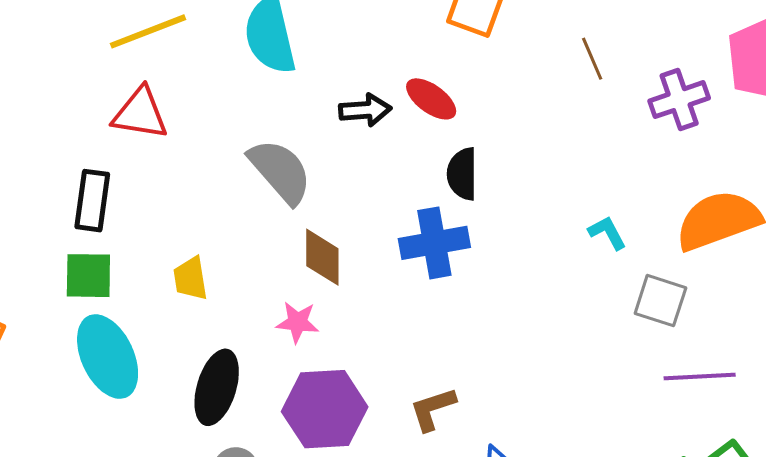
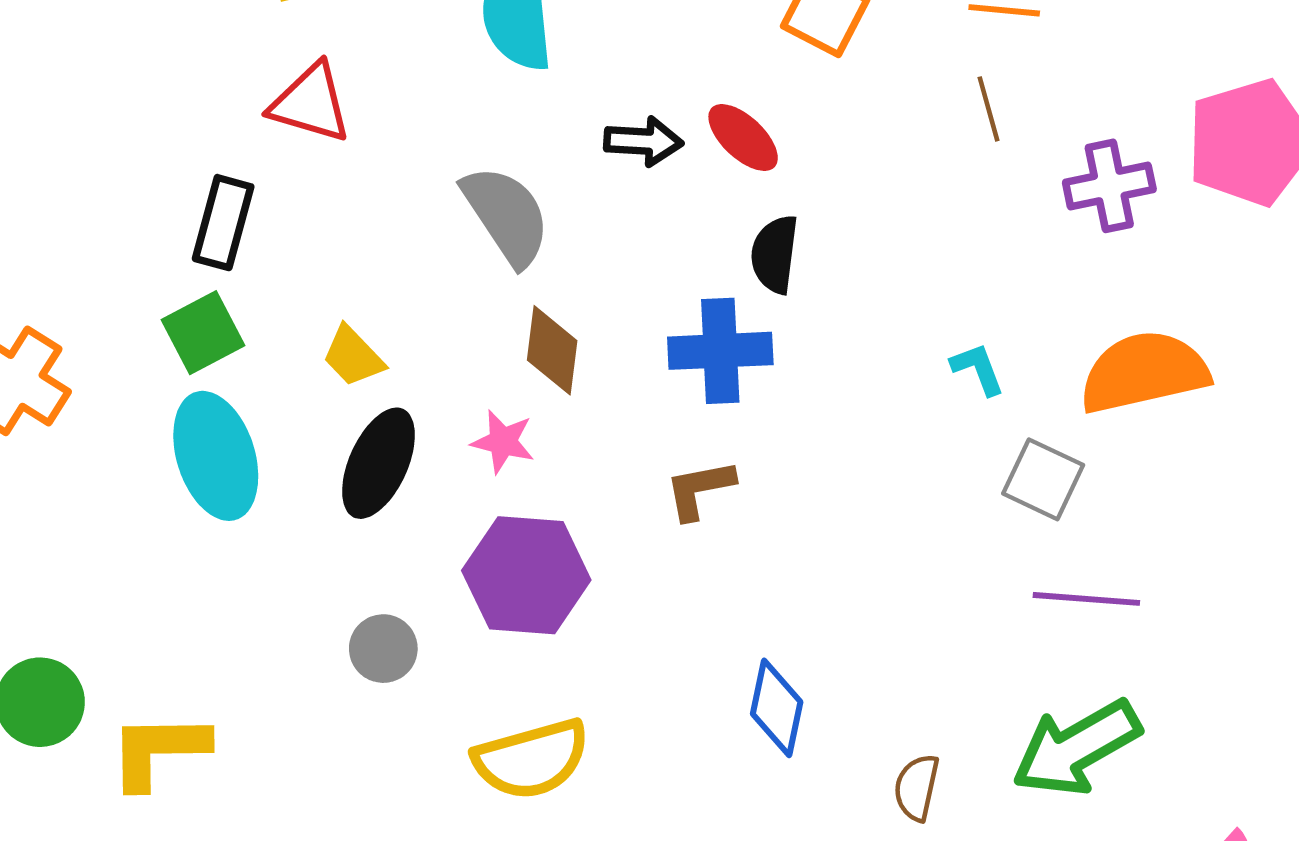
green square: (88, 276) -> (203, 333), turned -36
yellow trapezoid: (190, 278) -> (353, 356), turned -42
black ellipse: (217, 387) -> (379, 463), moved
brown L-shape: (433, 409) -> (700, 489), moved

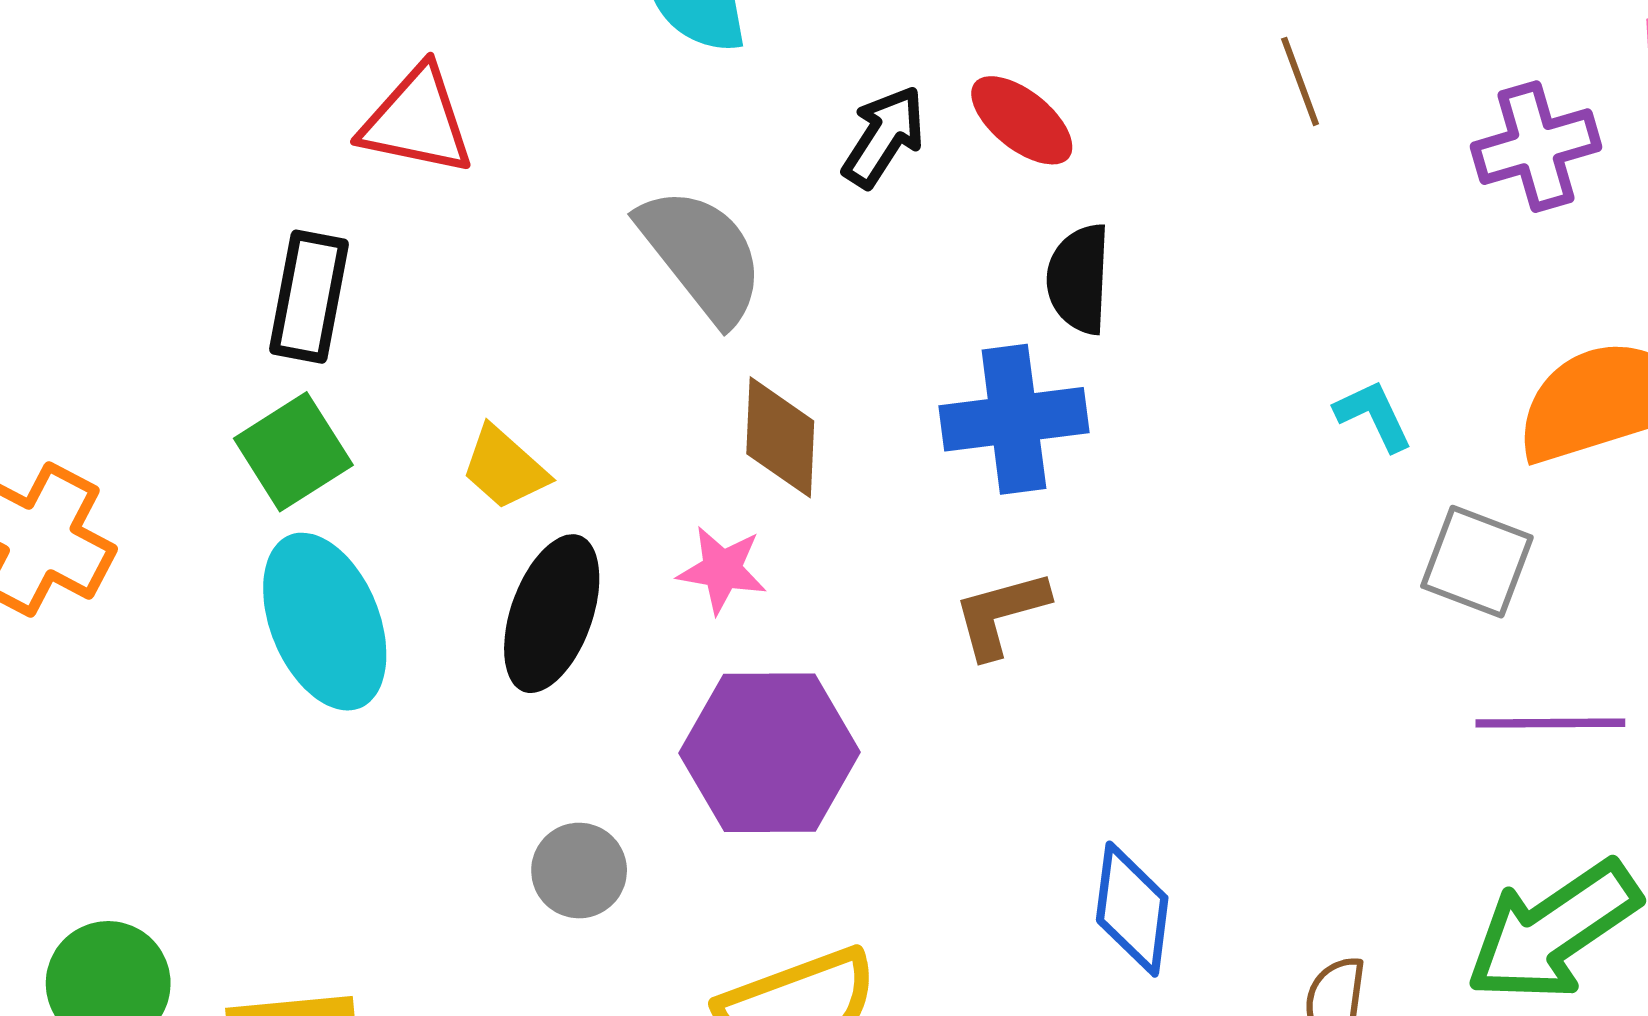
brown line: (989, 109) -> (1300, 81), moved
black arrow: (643, 141) -> (884, 137), turned -56

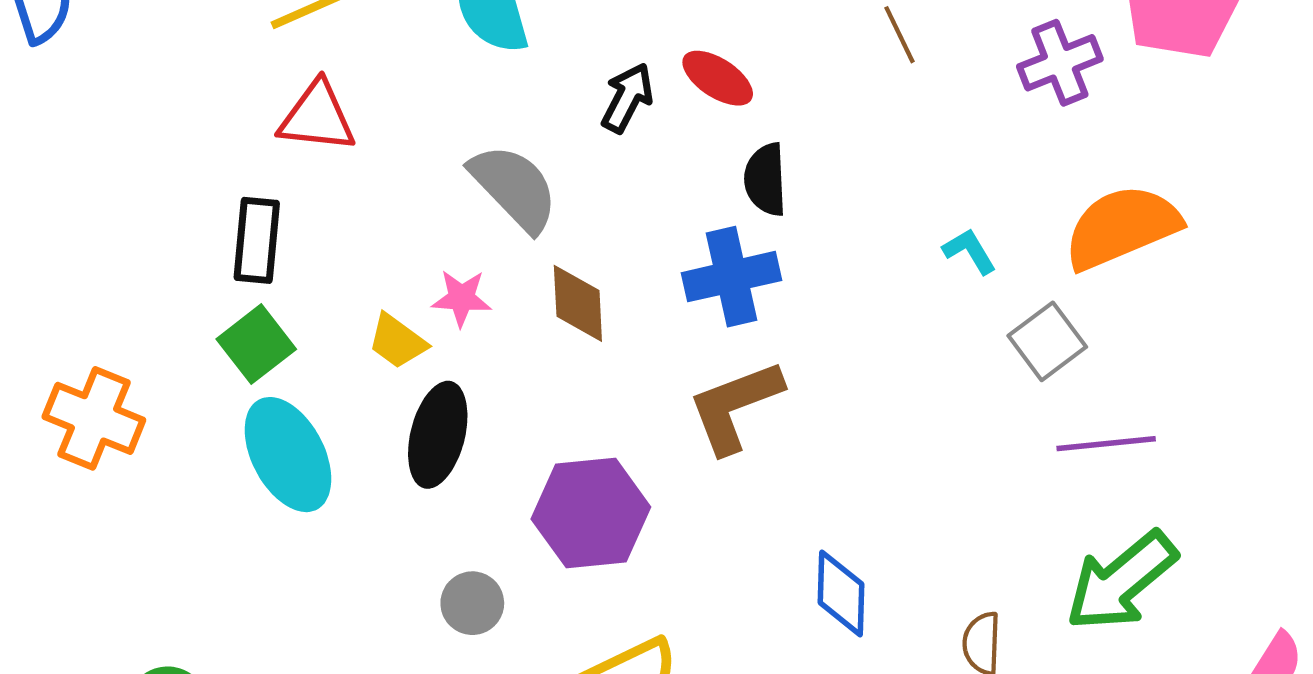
gray square: (1477, 562) -> (1047, 341), turned 38
pink star: (722, 570) -> (461, 298), moved
brown L-shape: (1001, 614) -> (735, 406), size x1.5

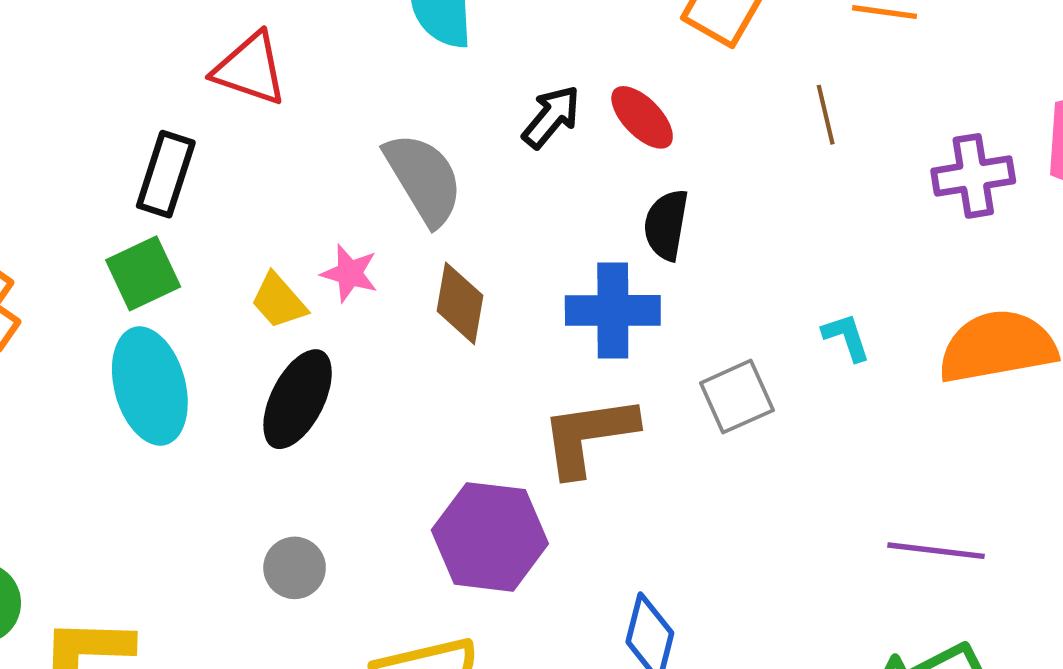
gray square: (1047, 341) -> (737, 397), moved
purple hexagon: (591, 513) -> (490, 537), moved

